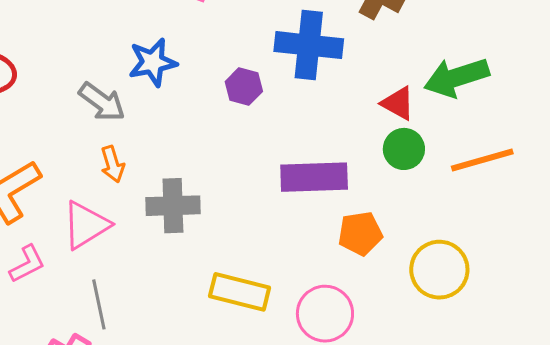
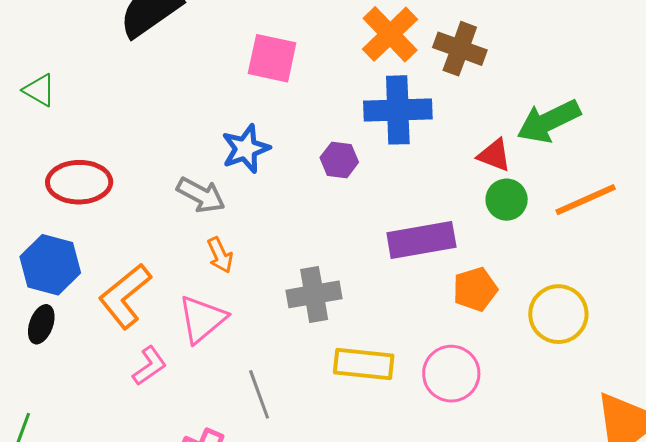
gray cross: (173, 206) -> (314, 294), moved
gray line: (99, 304) -> (259, 394), moved

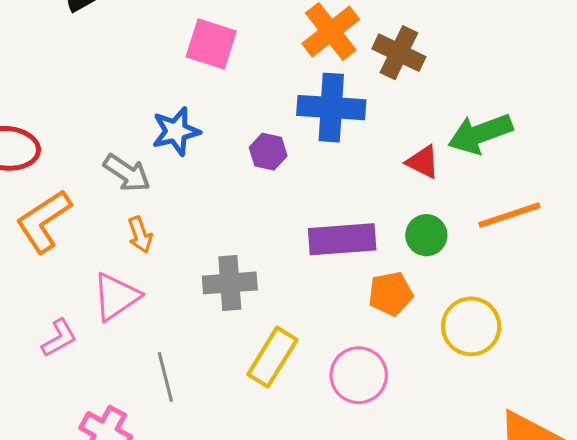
green circle: (507, 200) -> (426, 235), moved
orange L-shape: (125, 296) -> (44, 221), moved
yellow rectangle: (364, 364) -> (272, 357), turned -70

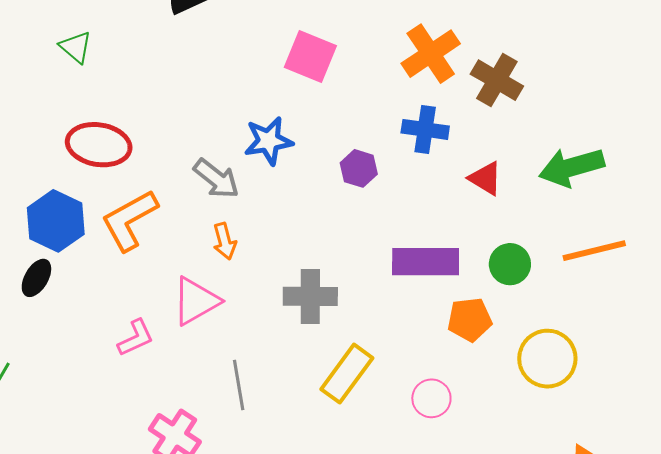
blue cross: (331, 108) -> (425, 129), size x0.7
red triangle: (423, 162) -> (485, 178), moved
pink circle: (359, 375) -> (431, 398), size x0.7

